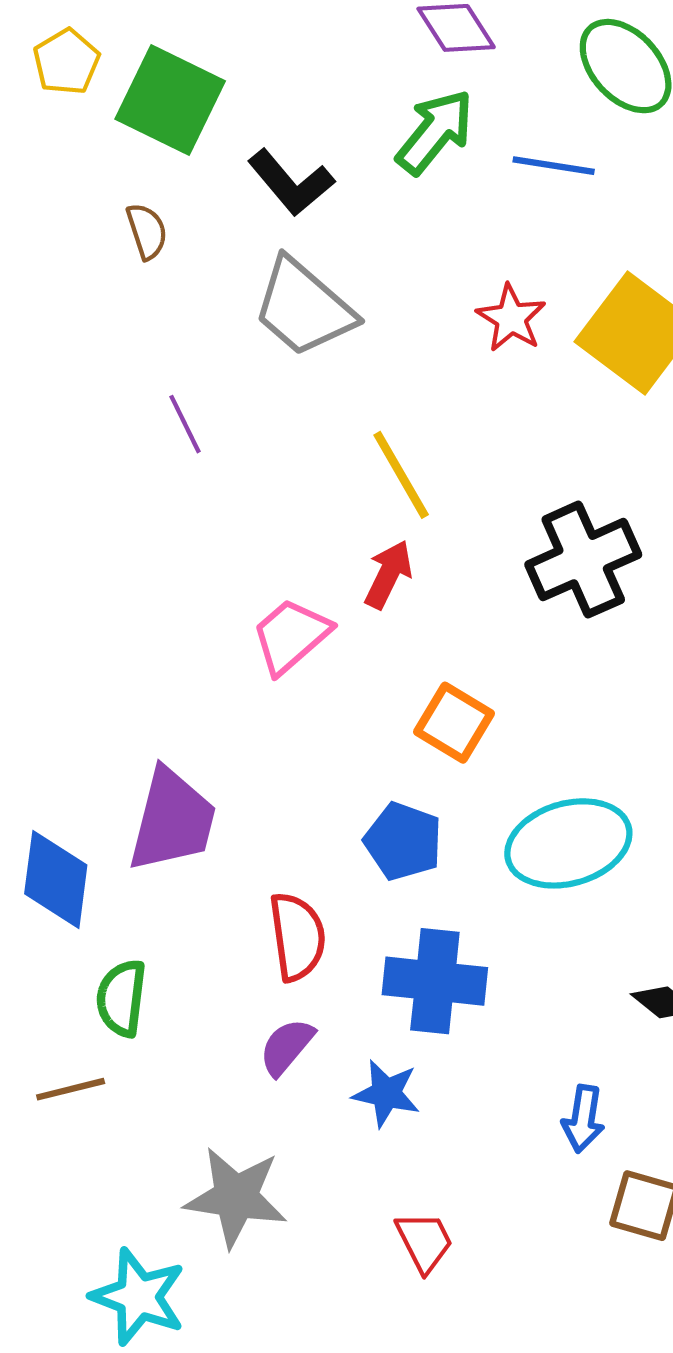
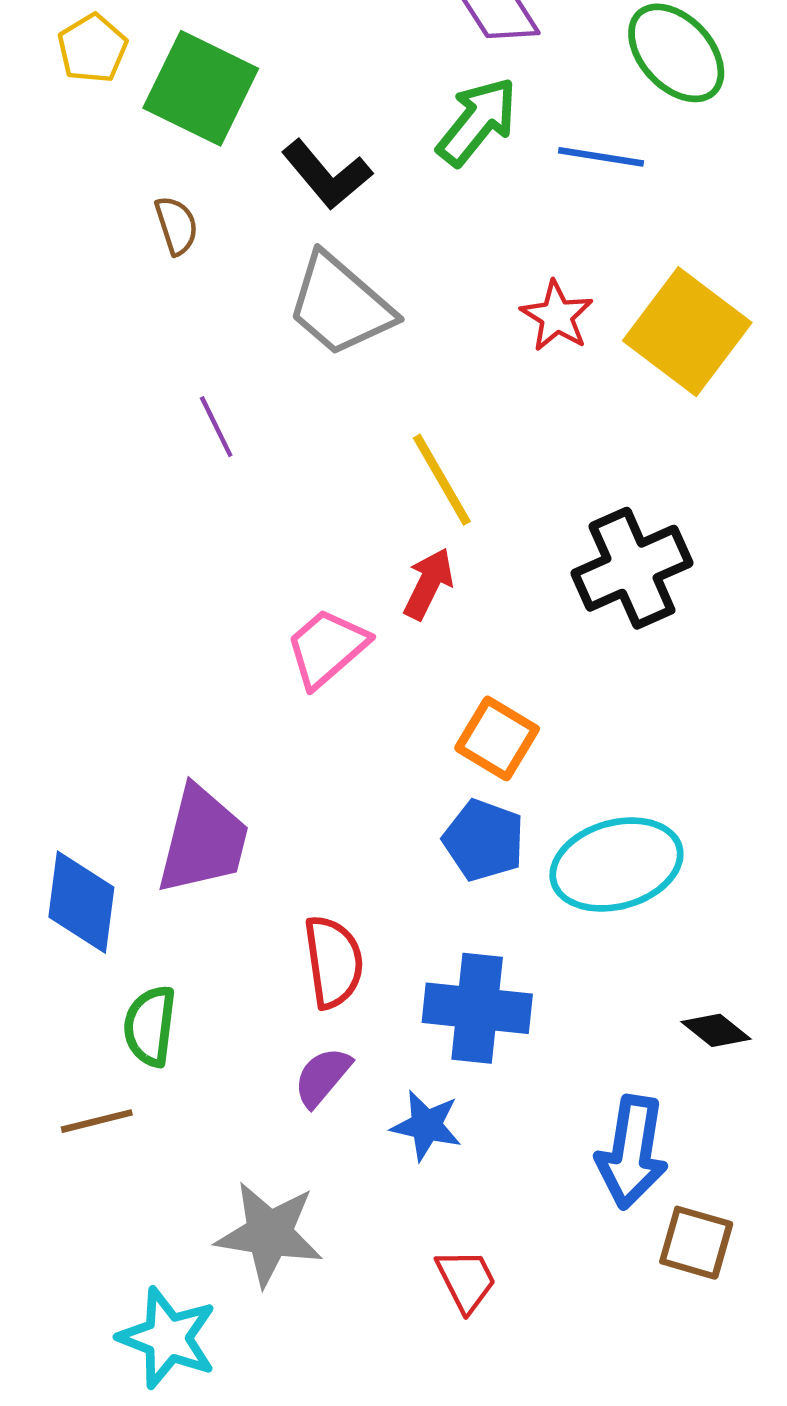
blue pentagon: (403, 841) -> (484, 840), moved
blue arrow: (583, 1119) -> (632, 1152), size x1.6

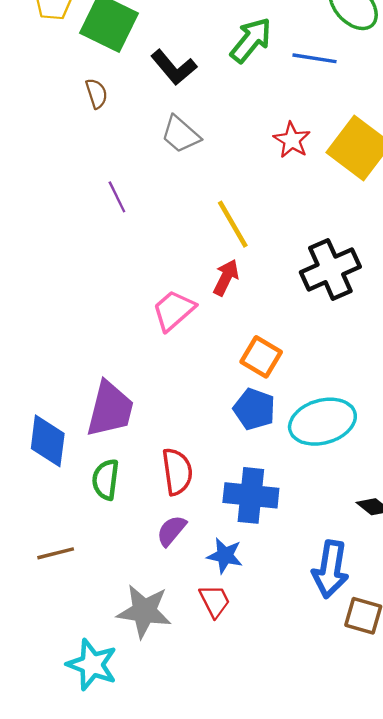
gray trapezoid: (340, 305) -> (181, 134), size x0.7
green semicircle: (150, 1026) -> (106, 480), moved
red trapezoid: (466, 1280) -> (215, 601), moved

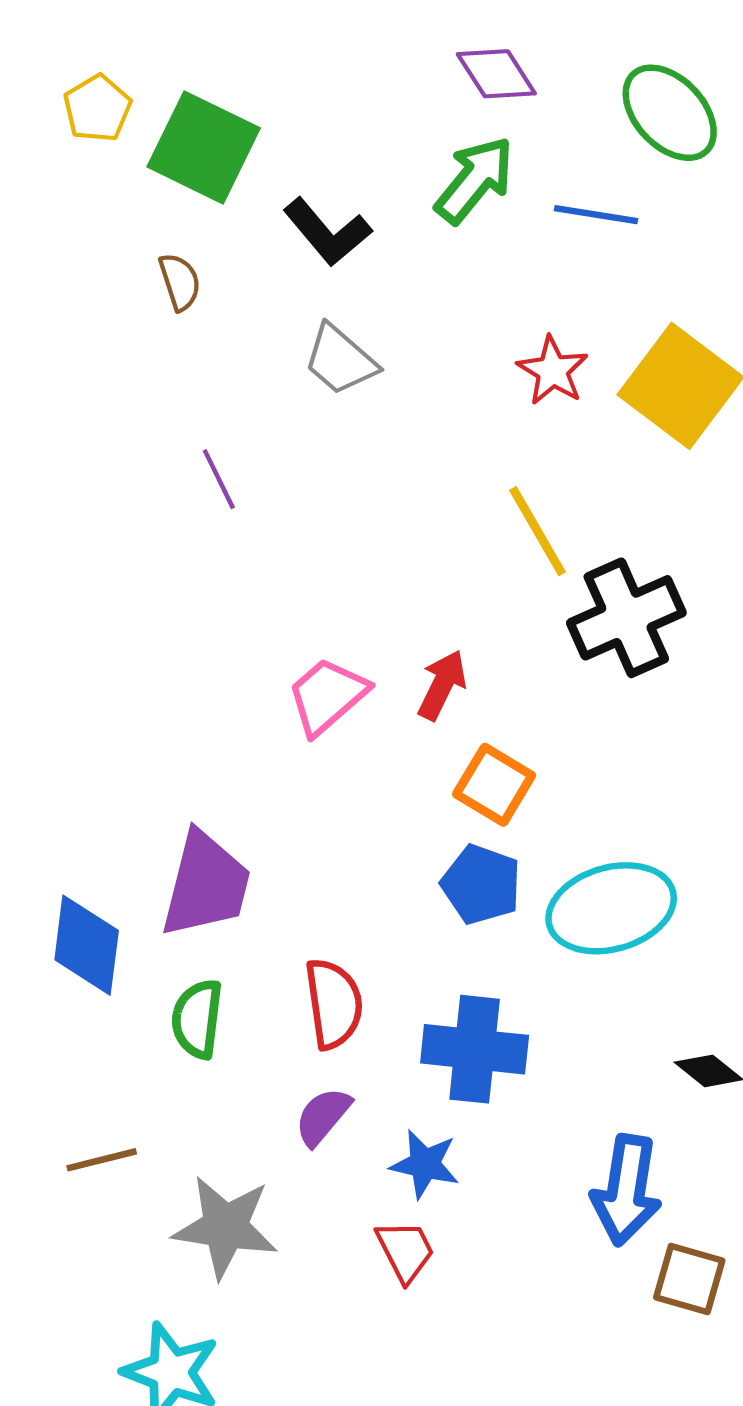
yellow line: (233, 224) -> (537, 531), moved
red arrow: (226, 277) -> (442, 685), moved
gray star: (144, 611) -> (225, 1227), moved

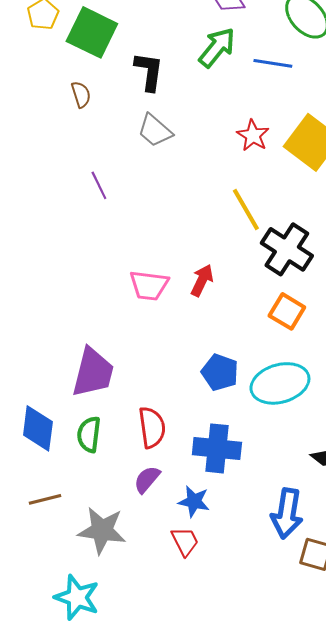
black L-shape: (327, 232) -> (149, 71), turned -132
black cross: (626, 618) -> (287, 249), turned -33
pink trapezoid: (327, 696) -> (149, 285), turned -132
orange square: (494, 785) -> (287, 311), moved
blue diamond: (87, 945) -> (38, 428), moved

